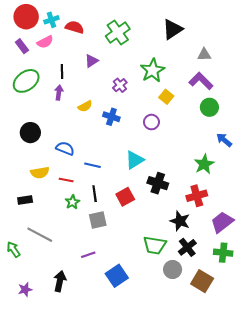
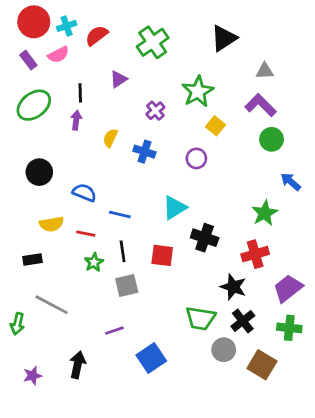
red semicircle: (75, 27) -> (97, 35), turned -54
yellow semicircle: (85, 106) -> (110, 138), turned 144
red square: (125, 197) -> (162, 255), turned 36
green arrow: (13, 249) -> (17, 324), turned -133

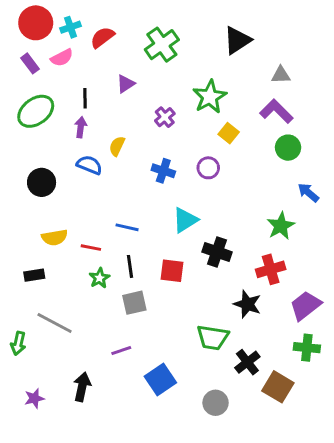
blue cross: (144, 152) -> (163, 171), moved
blue semicircle: (84, 193) -> (89, 165), moved
black cross: (243, 321) -> (247, 362), moved
gray circle: (224, 350) -> (216, 403), moved

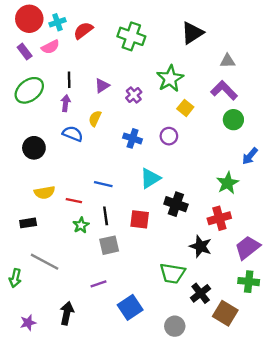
green cross: (162, 45) -> (131, 36), turned -36
purple triangle: (126, 84) -> (102, 86), moved
blue arrow: (308, 192) -> (250, 156), turned -90

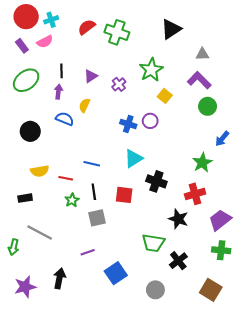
red semicircle: (83, 30) -> (87, 27), moved
blue cross: (133, 138) -> (128, 124), moved
brown square: (225, 313) -> (211, 290), moved
purple star: (28, 323) -> (25, 287), size x1.5

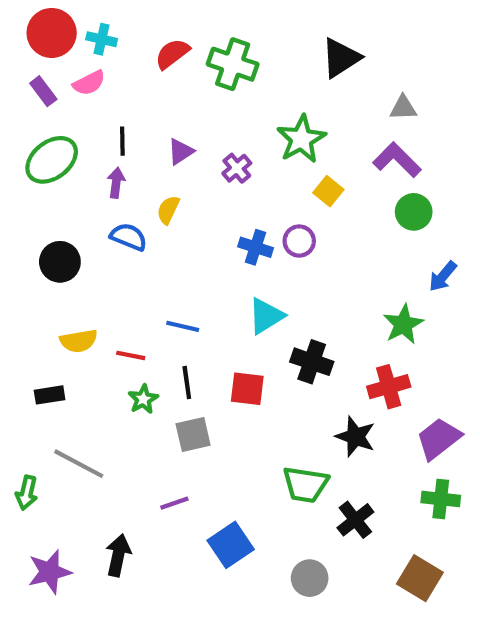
cyan cross: (51, 20) -> (102, 39), turned 32

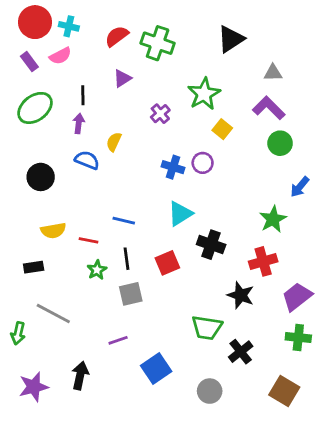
purple triangle: (181, 152) -> (122, 78), moved
red square: (247, 389) -> (167, 263), turned -30

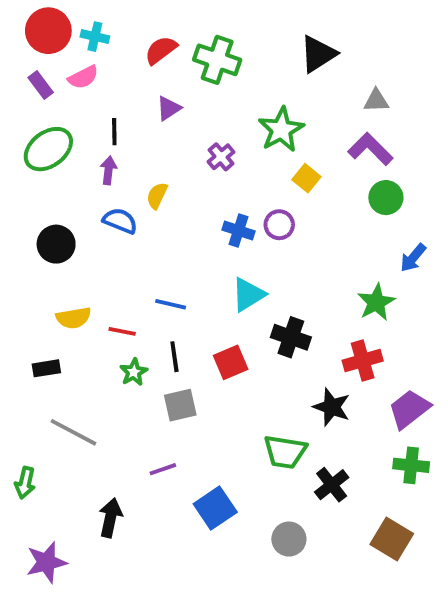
green arrow: (18, 333) -> (25, 483), moved
purple star: (34, 387) -> (46, 562), moved

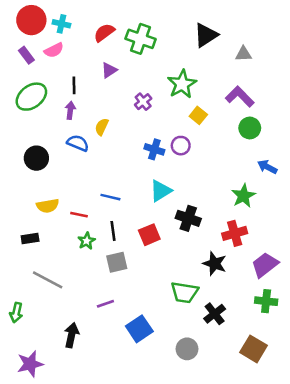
gray triangle: (376, 101) -> (243, 54), moved
blue arrow: (413, 258) -> (267, 167), turned 78

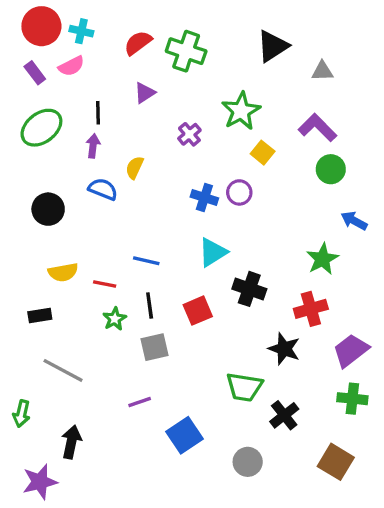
black arrow: (72, 335) -> (71, 442), moved

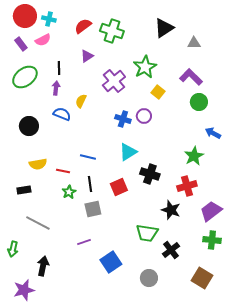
purple cross: (189, 134) -> (114, 81), size x1.6

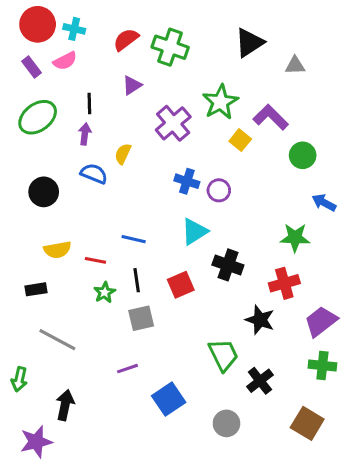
purple L-shape: (191, 77) -> (271, 117), moved
purple circle: (144, 116) -> (219, 190), moved
green star: (194, 156) -> (295, 238), turned 30
green trapezoid: (147, 233) -> (223, 355), turned -125

